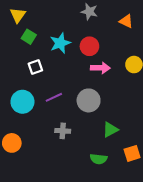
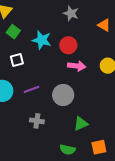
cyan star: (60, 43) -> (42, 40), turned 30

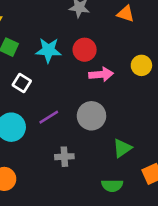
white square: (17, 60) -> (22, 83), turned -32

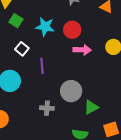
gray circle: (91, 116) -> (71, 91), moved
purple line: (49, 117) -> (42, 66), moved, turned -70

